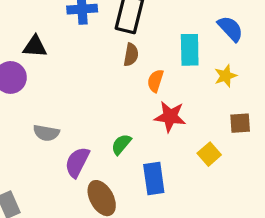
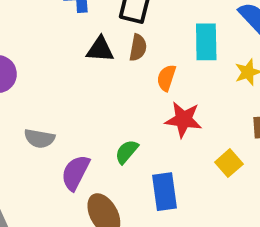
black triangle: (35, 47) -> (100, 49), moved

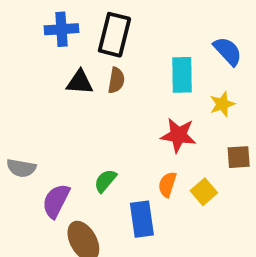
orange semicircle: (166, 78) -> (167, 184), moved
red star: (183, 120) -> (178, 135), moved

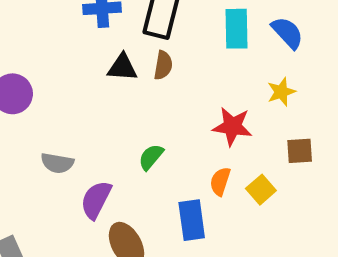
cyan rectangle: (182, 75) -> (236, 29), moved
green semicircle: (105, 181) -> (151, 157), moved

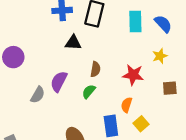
brown semicircle: (163, 65) -> (95, 69), moved
gray semicircle: (57, 163) -> (38, 95), turned -70
yellow square: (261, 190) -> (141, 124), moved
purple semicircle: (96, 200) -> (59, 82), moved

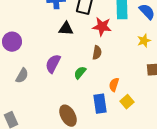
brown semicircle: (95, 69) -> (97, 53), moved
red star: (133, 75) -> (102, 27), moved
gray semicircle: (38, 95) -> (22, 76), moved

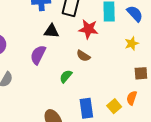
brown semicircle: (97, 53) -> (83, 56), turned 112
purple semicircle: (53, 64) -> (38, 55), moved
orange semicircle: (114, 85) -> (132, 98), moved

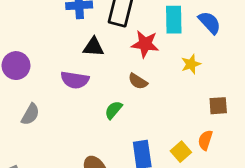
yellow star: (132, 43) -> (191, 64), moved
purple semicircle: (38, 55) -> (75, 80), turned -108

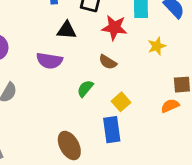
orange semicircle: (205, 140) -> (170, 106), moved, turned 48
yellow square: (181, 152) -> (121, 102), moved

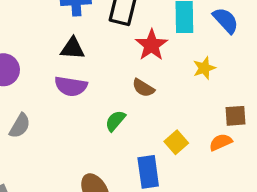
red star: (114, 28) -> (152, 45), turned 30
black triangle: (67, 30) -> (72, 48), moved
yellow square: (121, 102) -> (176, 142), moved

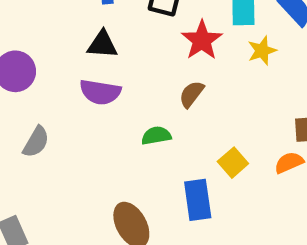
yellow star: (204, 68) -> (262, 51), moved
brown semicircle: (143, 88) -> (191, 94), turned 95
green semicircle: (115, 121) -> (156, 136), turned 40

